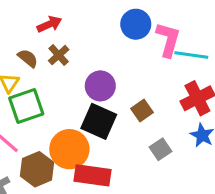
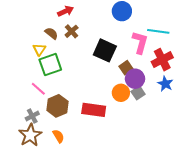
pink L-shape: (168, 40) -> (140, 42), moved
purple circle: (100, 86) -> (135, 79), moved
black square: (99, 121) -> (105, 50), moved
orange circle: (69, 149) -> (121, 93), moved, size x0.7

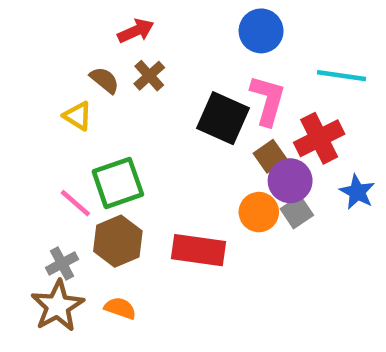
pink L-shape: (140, 42) -> (268, 100), moved
yellow triangle: (39, 49) -> (78, 116), turned -32
red cross: (162, 60) -> (319, 138), moved
green square: (50, 65) -> (118, 183), moved
orange semicircle: (58, 136) -> (120, 308), turned -40

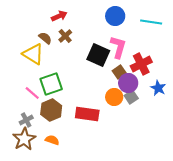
cyan line: (342, 76) -> (151, 22), moved
yellow triangle: (78, 116) -> (33, 54), size x1.6

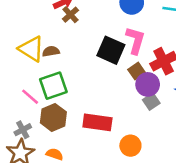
brown cross: (65, 36) -> (70, 15), moved
brown semicircle: (45, 38) -> (51, 51), moved, turned -48
orange circle: (114, 97) -> (130, 146), moved

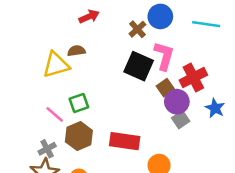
brown cross: (70, 15) -> (137, 29), moved
yellow triangle: (31, 49) -> (56, 65), turned -48
brown semicircle: (51, 51) -> (76, 51), moved
green square: (53, 86) -> (79, 103), size x0.7

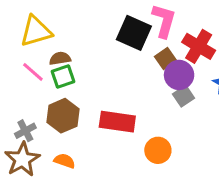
brown semicircle: (76, 51) -> (60, 58), moved
red cross: (193, 78) -> (199, 46), turned -32
pink line: (55, 114) -> (33, 72), moved

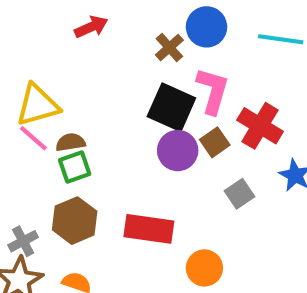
pink line: (33, 72) -> (33, 138), moved
purple circle: (179, 75) -> (178, 151), moved

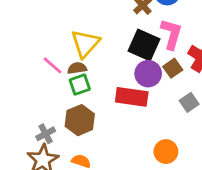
yellow triangle: (38, 105) -> (85, 44), moved, turned -32
red rectangle: (149, 229) -> (132, 97), moved

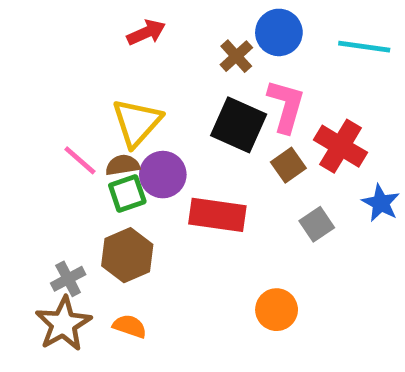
purple circle: (148, 74) -> (163, 175), moved

